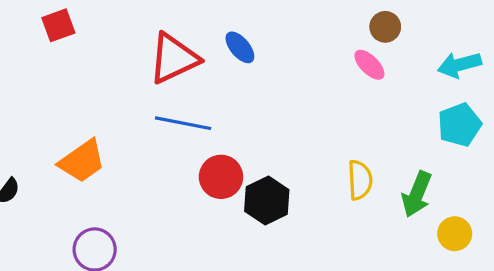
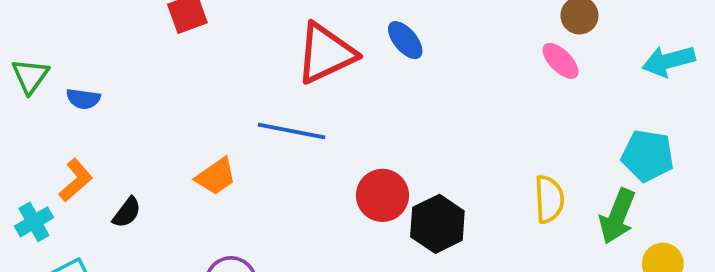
blue line: (183, 123) -> (292, 131), moved
cyan pentagon: (459, 125) -> (648, 156), moved, turned 30
orange trapezoid: (82, 161) -> (216, 176), size x0.7

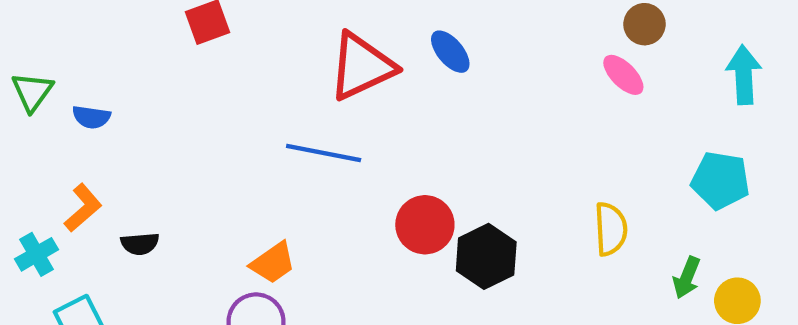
cyan arrow: (668, 61) -> (744, 75), turned 102
orange trapezoid: (216, 176) -> (273, 263), moved
black semicircle: (127, 212) -> (140, 244), turned 48
green arrow: (617, 216) -> (687, 278), moved, size x0.7

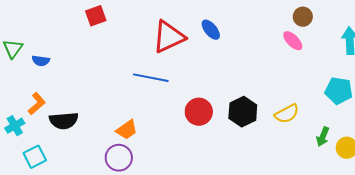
yellow semicircle: (611, 229) -> (287, 114), turned 65
black semicircle: (140, 244) -> (64, 121), size x1.6
black hexagon: (486, 256) -> (243, 112), moved

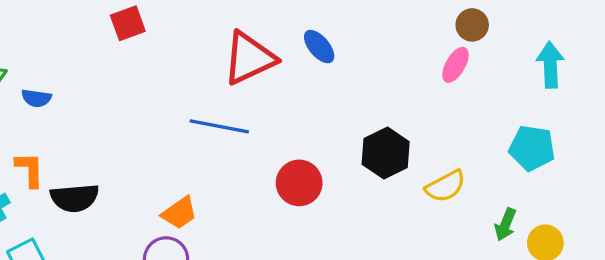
pink ellipse: (293, 41) -> (456, 65), turned 75
orange L-shape: (37, 104) -> (30, 170), turned -50
black hexagon: (243, 112) -> (386, 153), moved

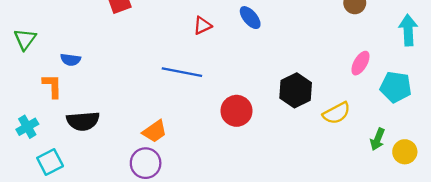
red triangle: (249, 58) -> (202, 26), size x0.5
pink ellipse: (456, 65) -> (360, 63), moved
blue semicircle: (36, 98) -> (70, 60), moved
orange L-shape: (30, 170) -> (52, 86), moved

